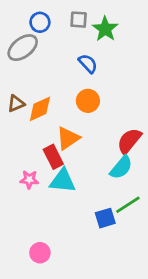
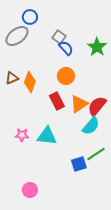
gray square: (79, 20) -> (59, 37), moved, turned 32
green star: (105, 29) -> (97, 47), moved
orange diamond: (40, 109) -> (30, 82), turned -45
orange triangle: (68, 138) -> (79, 104), moved
red rectangle: (53, 157) -> (57, 101), moved

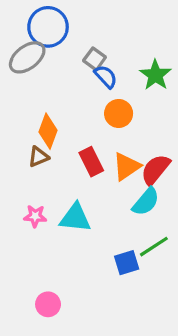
blue circle: (30, 17) -> (48, 27), size x1.6
orange circle: (66, 76) -> (119, 113), moved
brown triangle: (12, 78) -> (38, 157), moved

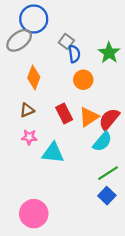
blue semicircle: (106, 77) -> (74, 54), turned 36
orange diamond: (48, 131) -> (34, 78), moved
pink star: (35, 216) -> (29, 137), moved
blue square: (127, 263) -> (107, 196), moved, turned -30
pink circle: (48, 304) -> (34, 214), size x1.6

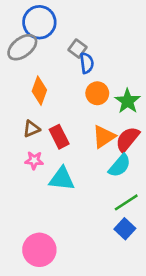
green star: (109, 53) -> (128, 101), moved
red rectangle: (64, 114) -> (59, 137), moved

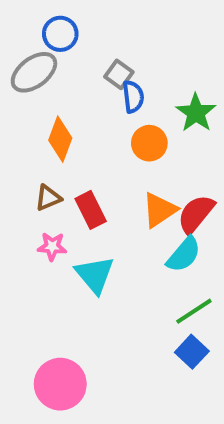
blue circle: (39, 22) -> (60, 34), size x0.7
green star: (128, 101) -> (196, 113), moved
cyan triangle: (62, 179) -> (95, 275), turned 44

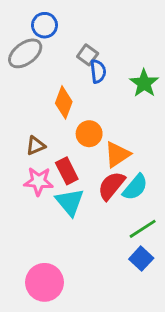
orange diamond: (60, 139) -> (64, 102), moved
orange circle: (149, 143) -> (89, 134), moved
red rectangle: (91, 210) -> (67, 171), moved
red semicircle: (196, 214) -> (111, 186), moved
pink star: (52, 246) -> (39, 181), size x1.4

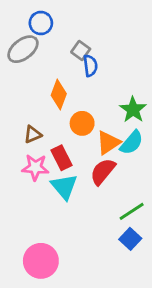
green star: (144, 83) -> (133, 110), moved
cyan semicircle: (135, 187) -> (132, 143), moved

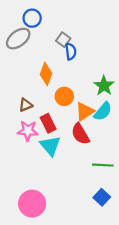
red semicircle: (103, 172) -> (80, 134), turned -70
green line: (132, 211) -> (103, 165), turned 36
blue square: (130, 239) -> (102, 197), moved

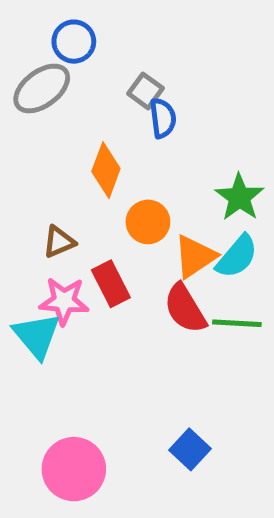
cyan triangle: (50, 146) -> (37, 336), moved
green line: (103, 165) -> (237, 323), moved
blue square: (102, 197) -> (190, 449), moved

